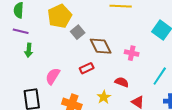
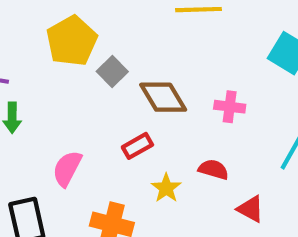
yellow star: (104, 97) -> (166, 188), moved

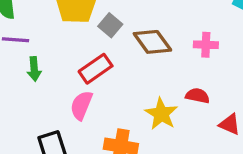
red rectangle: (137, 146) -> (96, 69), moved, size x1.4
yellow star: (166, 188) -> (161, 114), size x1.4

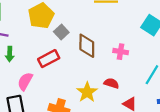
brown diamond: (152, 42) -> (87, 46), turned 30
pink semicircle: (81, 105) -> (25, 81), moved

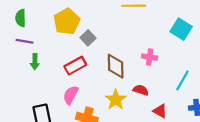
brown diamond: (87, 46) -> (116, 66), moved
pink semicircle: (25, 81) -> (71, 95), moved

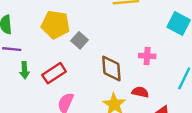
yellow pentagon: (67, 22) -> (55, 25), turned -30
red rectangle: (75, 66) -> (54, 73), moved

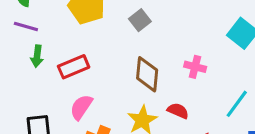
gray square: (79, 40) -> (140, 20), moved

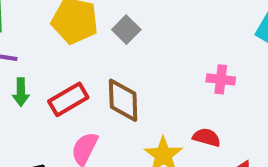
gray square: (140, 20) -> (126, 30), moved
brown diamond: (147, 74) -> (123, 100), moved

